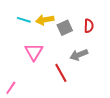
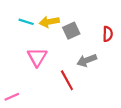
red semicircle: (89, 26) -> (108, 34), moved
pink line: (11, 88) -> (12, 97), turned 32

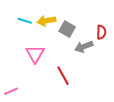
gray square: (71, 31) -> (67, 29), turned -35
gray arrow: (87, 60) -> (84, 47), moved

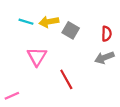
gray arrow: (84, 47) -> (104, 58), moved

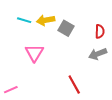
red line: (66, 79) -> (74, 85), moved

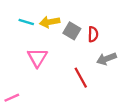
red semicircle: (100, 31) -> (93, 34), moved
red line: (74, 85) -> (81, 78), moved

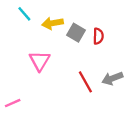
cyan line: (26, 22) -> (24, 14), moved, turned 32
gray arrow: (106, 59) -> (112, 78), moved

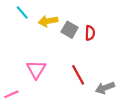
pink triangle: (40, 61) -> (36, 69), moved
gray arrow: (112, 78) -> (105, 88), moved

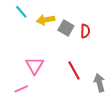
gray arrow: (105, 88) -> (99, 83), turned 96
pink line: (11, 94) -> (21, 89), moved

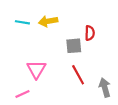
cyan line: (21, 12) -> (22, 22), moved, turned -40
gray square: (66, 28) -> (74, 46), moved, turned -35

